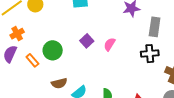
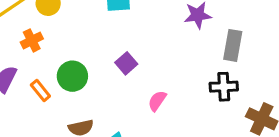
orange cross: (17, 34) -> (32, 40), moved
pink semicircle: (110, 44) -> (157, 101), moved

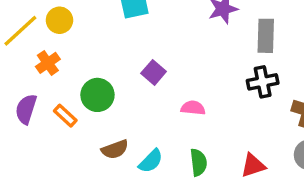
pink semicircle: (157, 101) -> (193, 108), turned 70

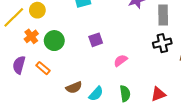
purple square: (154, 72) -> (96, 40), turned 32
green circle: (97, 95) -> (54, 41), moved
pink semicircle: (193, 108) -> (120, 61), turned -40

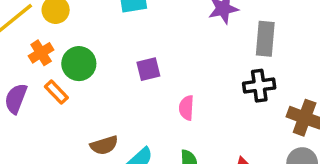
pink semicircle: (120, 61) -> (186, 108), turned -56
orange rectangle: (43, 68) -> (56, 92), moved

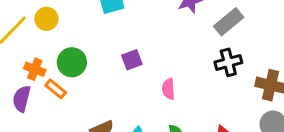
gray rectangle: (265, 39) -> (229, 22), turned 52
orange cross: (41, 53) -> (35, 69), moved, turned -30

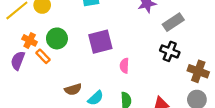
purple square: (132, 60) -> (100, 42), size x1.6
black cross: (228, 62) -> (170, 51), turned 30

